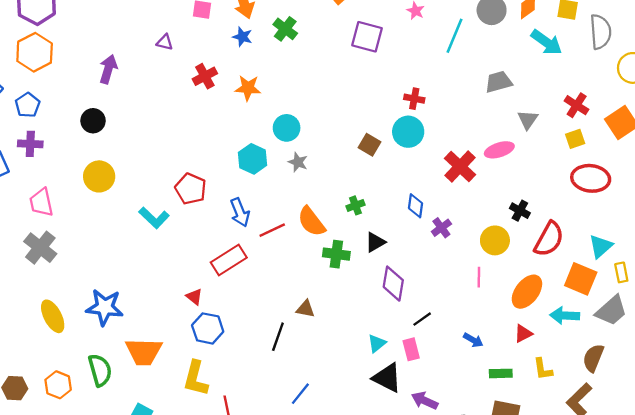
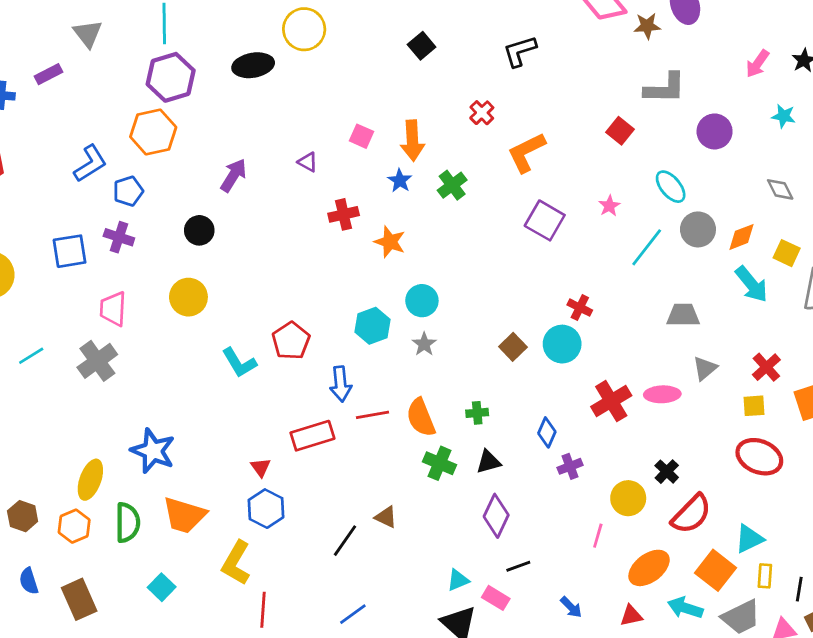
yellow ellipse: (53, 316) -> (90, 480), moved, turned 32
pink rectangle: (411, 349) -> (496, 598), turned -60

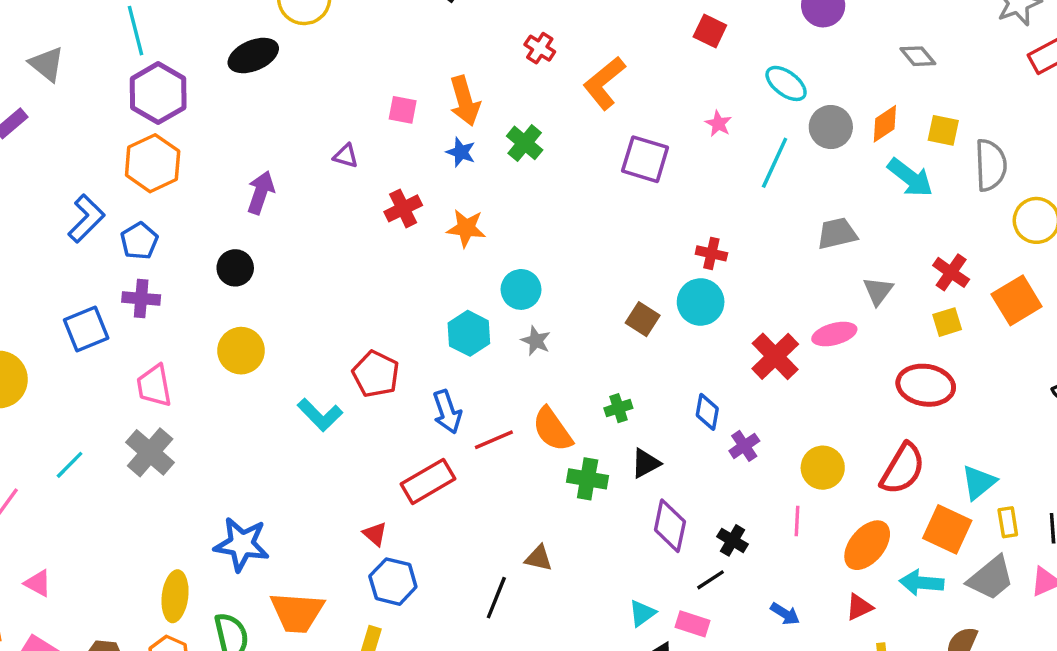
red ellipse: (759, 457) -> (926, 385), moved
black cross: (667, 472) -> (732, 540), moved

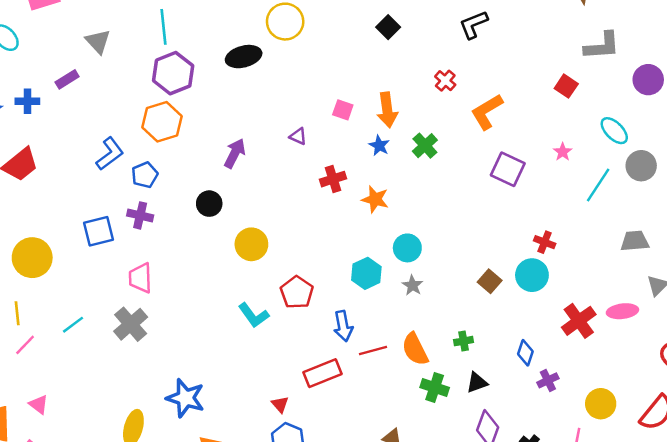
yellow circle: (241, 351) -> (251, 244), moved

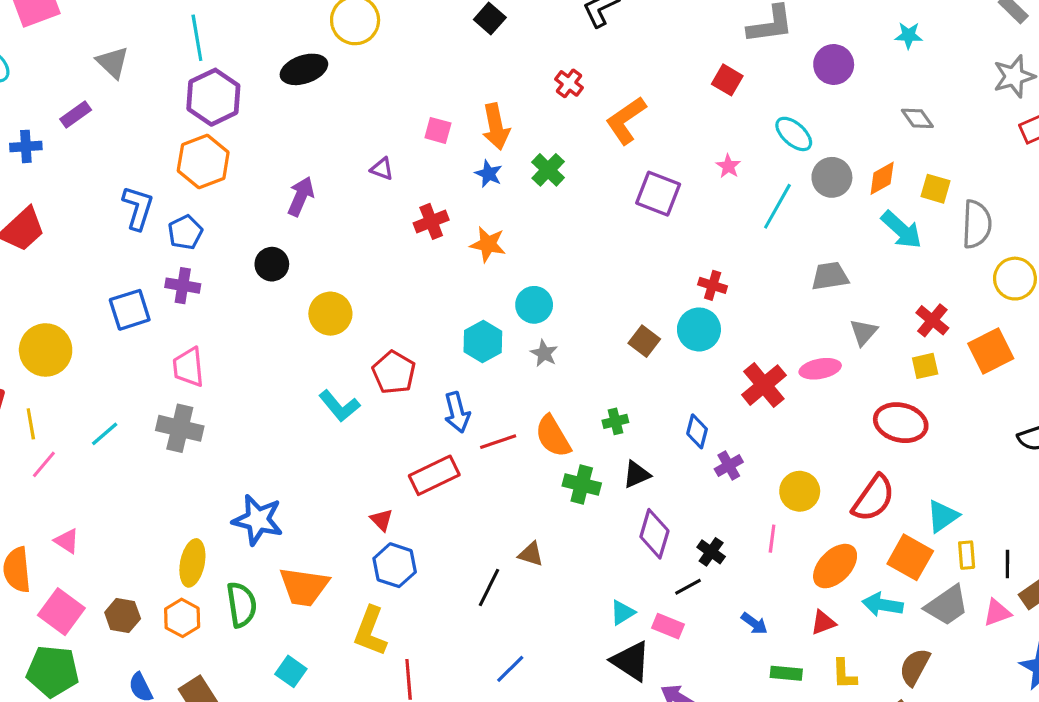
blue L-shape: (110, 154) -> (138, 208), turned -32
gray cross: (131, 324) -> (180, 428), turned -32

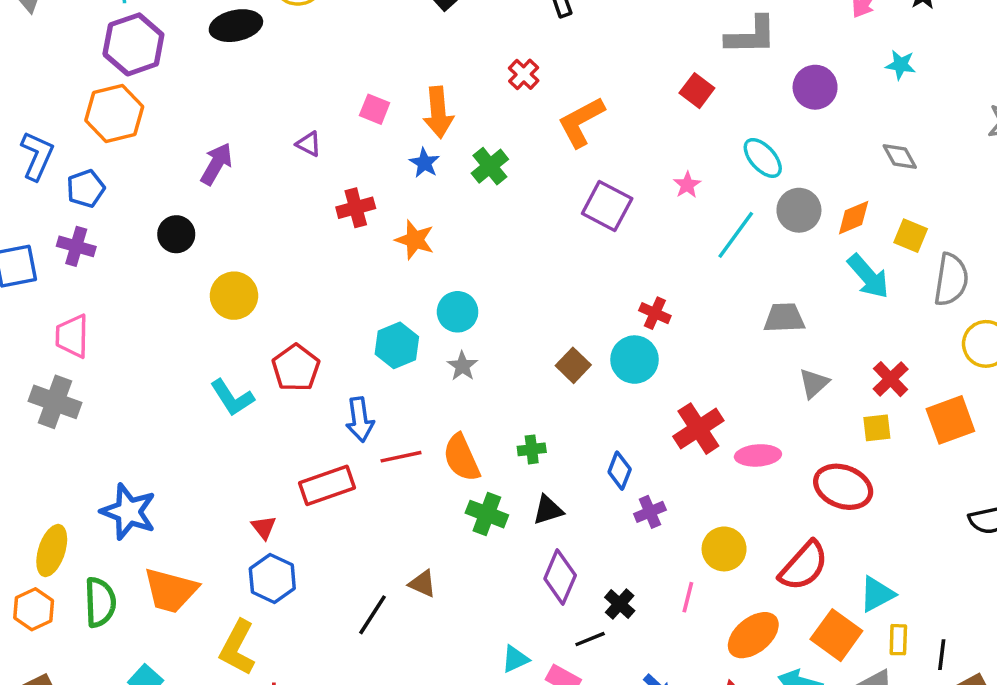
pink ellipse: (820, 369) -> (758, 455), moved

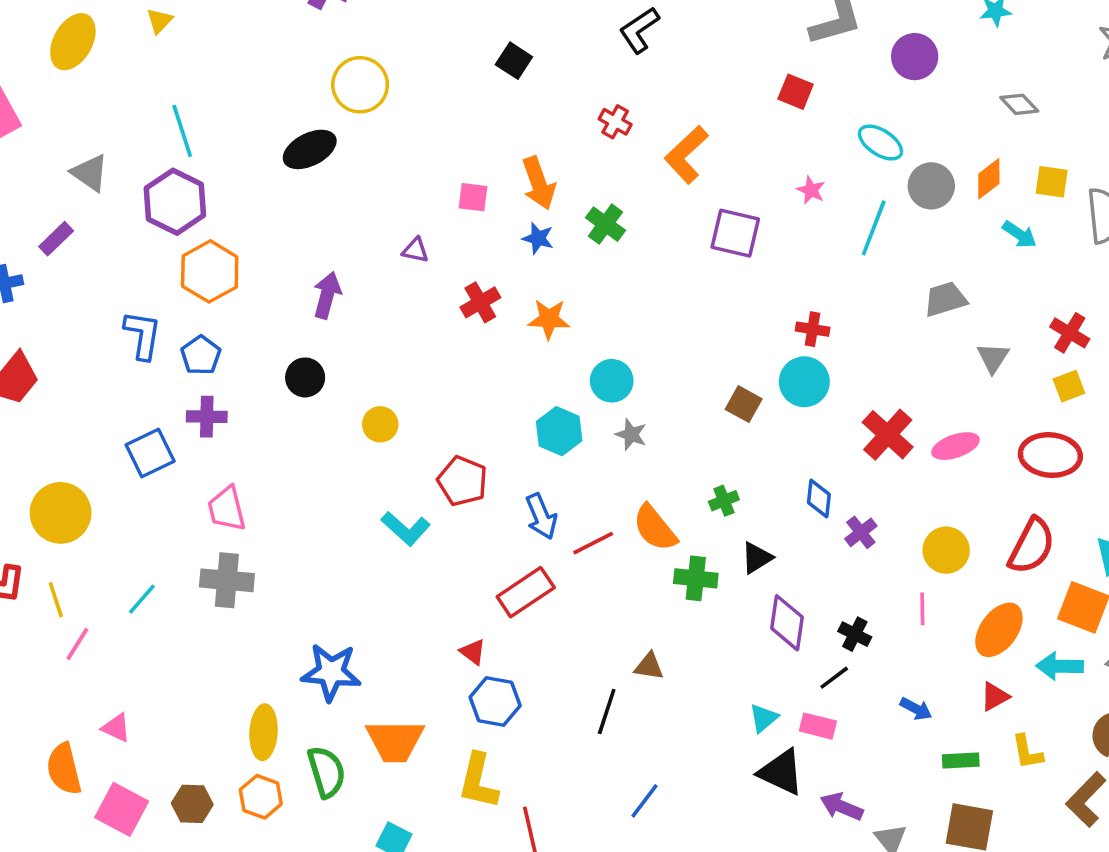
purple hexagon: (133, 44) -> (175, 202), moved
cyan arrow: (868, 276) -> (1020, 234), size x0.7
yellow circle: (234, 296) -> (380, 424), size x0.7

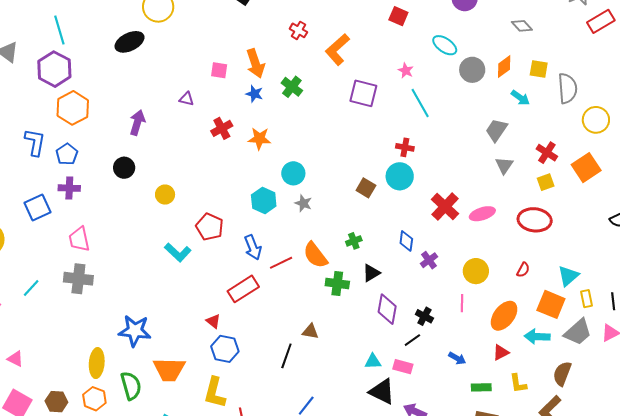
cyan line: (874, 228) -> (420, 103), moved, turned -52
gray trapezoid: (945, 299) -> (496, 130), moved, turned -40
red semicircle: (1032, 546) -> (523, 270), size x0.5
cyan triangle: (763, 718) -> (373, 361), turned 36

